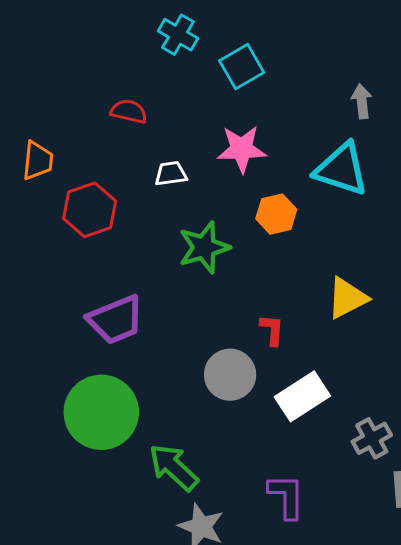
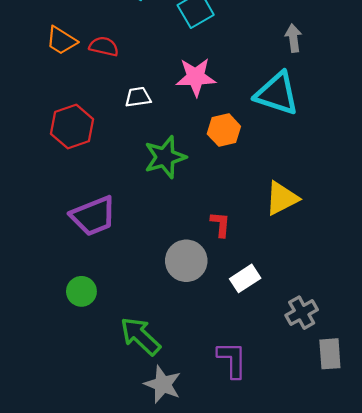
orange trapezoid: (38, 161) -> (61, 41), moved, turned 116
white rectangle: (302, 396) -> (245, 278), size x0.7
green circle: (101, 412) -> (81, 291), size x0.5

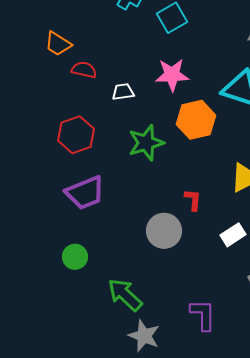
red semicircle: (104, 46) -> (84, 70), moved
red hexagon: (72, 127) -> (76, 135), moved
orange hexagon: (224, 130) -> (196, 120), size x1.4
white rectangle: (245, 278) -> (233, 235), moved

